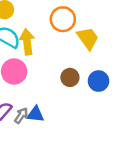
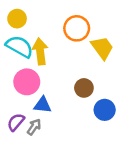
blue circle: (99, 81) -> (105, 110), moved
blue triangle: (35, 114) -> (43, 105), moved

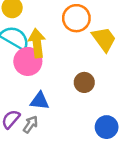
pink circle: (27, 82) -> (28, 61), moved
blue circle: (105, 110) -> (107, 127), moved

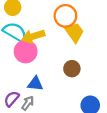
yellow trapezoid: (104, 39) -> (74, 32), moved
yellow arrow: (37, 43) -> (33, 36), turned -100

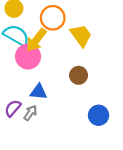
orange circle: (65, 16) -> (53, 18), moved
yellow arrow: (33, 36) -> (36, 40), turned -35

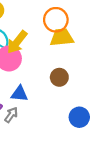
orange circle: (53, 18) -> (56, 20), moved
yellow trapezoid: (81, 35) -> (62, 37), turned -60

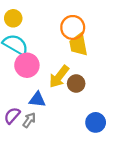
yellow trapezoid: (62, 37) -> (78, 45), turned -95
yellow arrow: (17, 42) -> (59, 77), moved

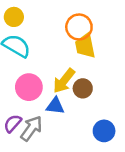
pink circle: (27, 65) -> (29, 87), moved
blue triangle: (37, 100) -> (55, 106), moved
gray arrow: (29, 120) -> (31, 128), size x1.5

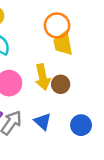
yellow arrow: (64, 81) -> (43, 77), turned -50
blue triangle: (55, 106) -> (43, 122), moved, turned 36

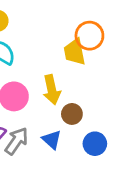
orange circle: (57, 25) -> (89, 36), moved
brown circle: (61, 84) -> (72, 114), moved

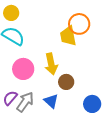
blue circle: (95, 144) -> (92, 104), moved

